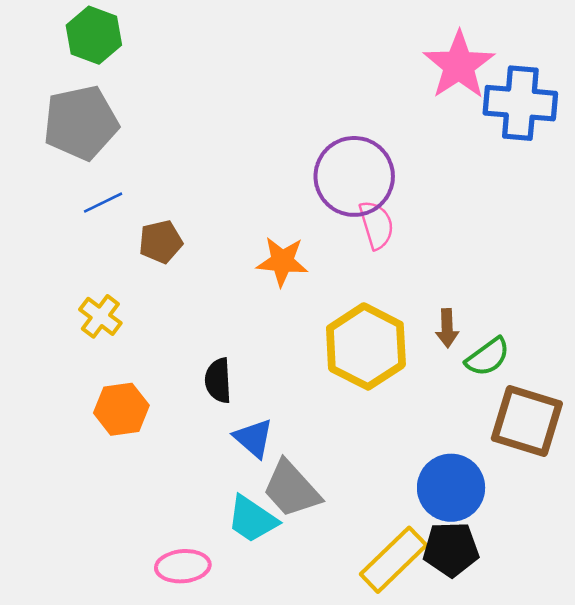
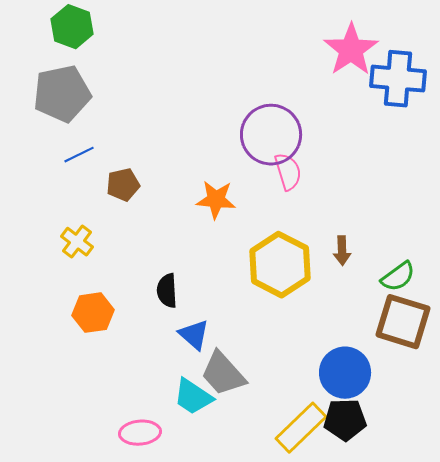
green semicircle: (488, 357) -> (398, 277), moved

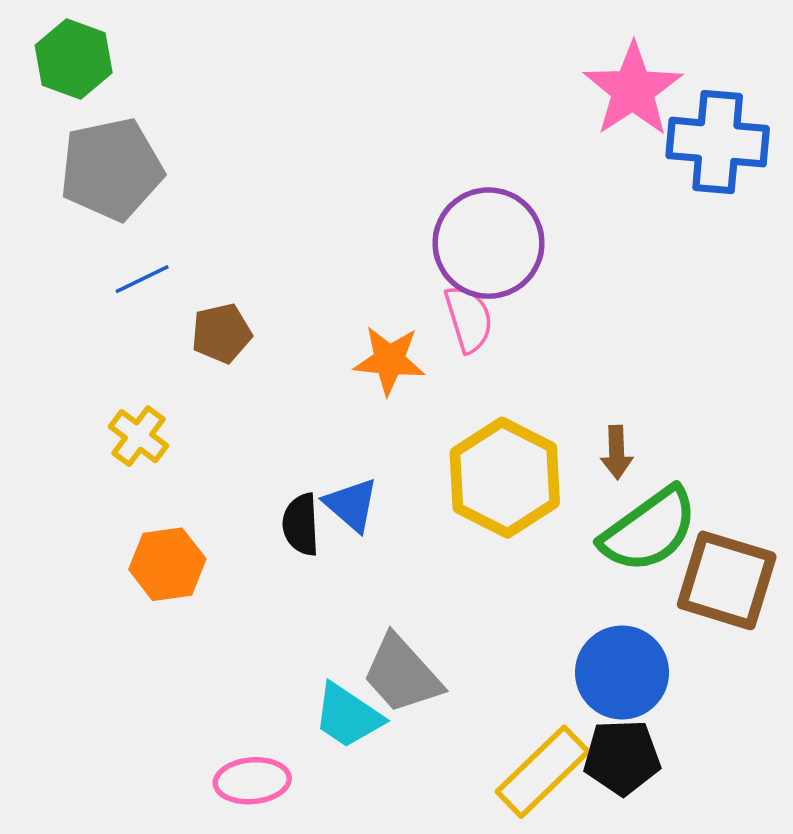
green hexagon: (72, 27) -> (74, 59), moved
pink semicircle: (288, 172) -> (469, 319), moved
green semicircle: (398, 277) -> (649, 530), moved, size x1.6
blue triangle: (194, 335) -> (351, 505), moved

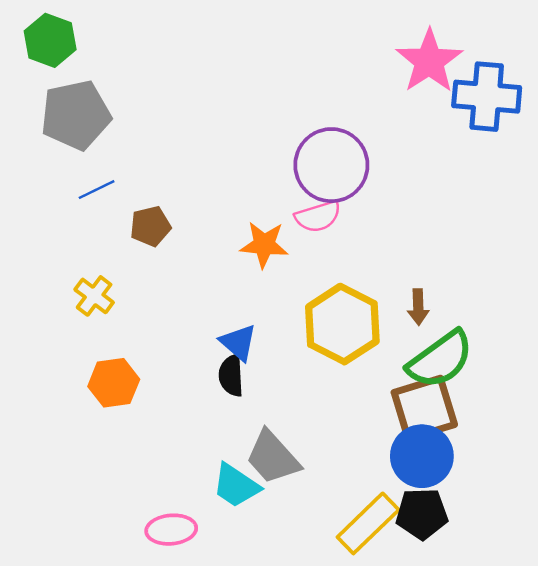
pink semicircle: (469, 319) -> (318, 216), turned 90
black semicircle: (301, 525) -> (231, 375), moved
brown square: (727, 580) -> (424, 408), moved, turned -34

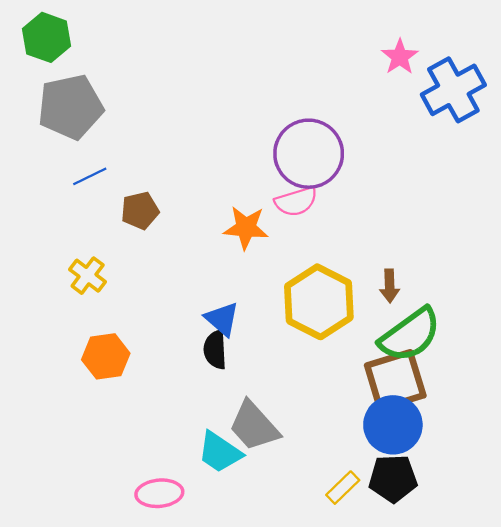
pink star: (429, 61) -> (400, 57), size x0.6
blue cross: (487, 97) -> (453, 90), turned -34
yellow rectangle: (368, 523) -> (343, 488), size x0.6

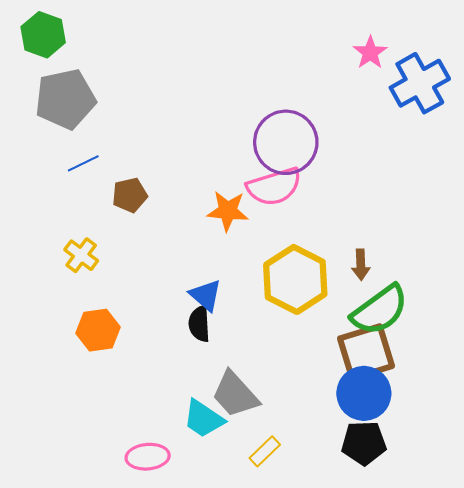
pink semicircle: (296, 202) -> (274, 187), size x1.4
yellow rectangle: (343, 488) -> (265, 451), moved

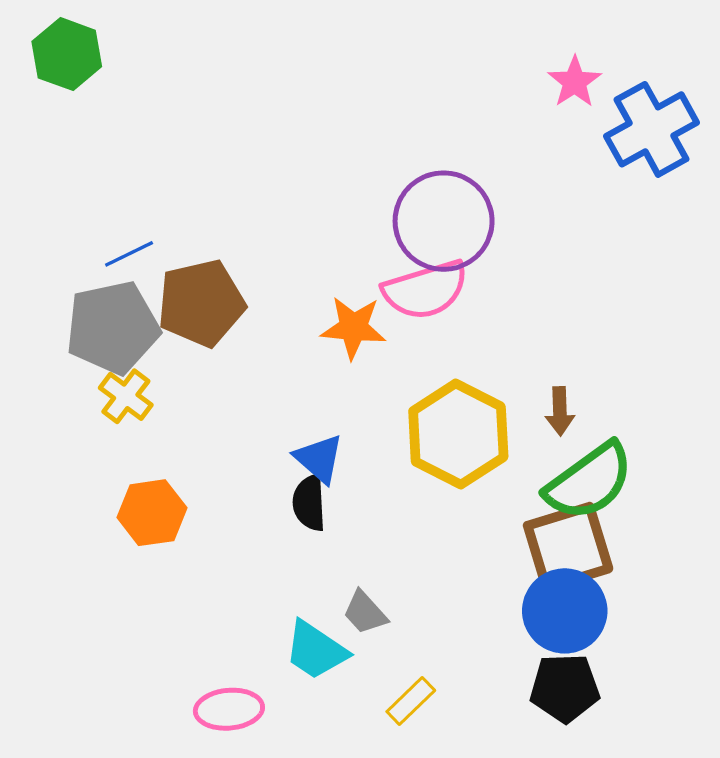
gray pentagon: (65, 99) -> (113, 328), moved
brown pentagon: (130, 195) -> (201, 303), size x1.6
gray trapezoid: (235, 394) -> (365, 613), size x0.6

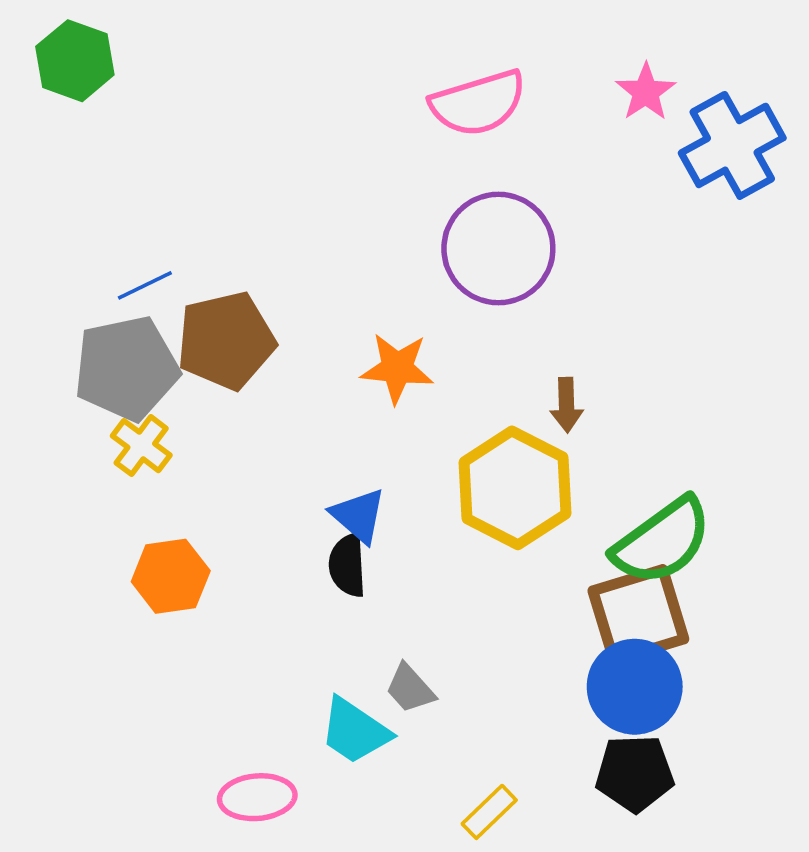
pink semicircle: (426, 290) -> (478, 103), moved
brown arrow: (560, 411) -> (567, 405), moved
yellow rectangle: (411, 701) -> (489, 812), moved

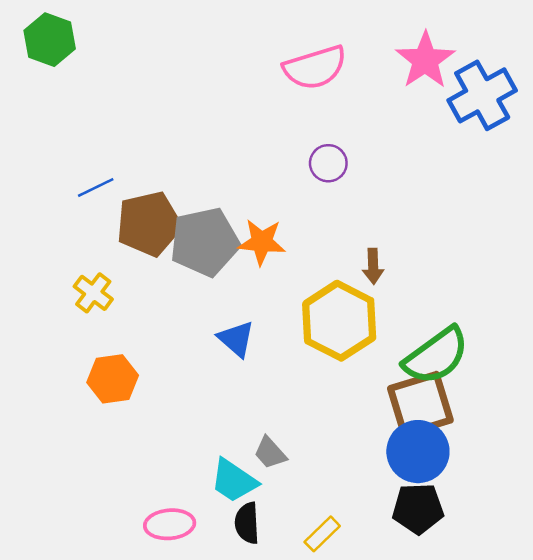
pink star: (646, 92) -> (425, 60), size x1.5
purple circle: (498, 249) -> (328, 163), size x0.5
gray pentagon: (126, 368) -> (205, 242), moved
black semicircle: (347, 565) -> (247, 523), moved

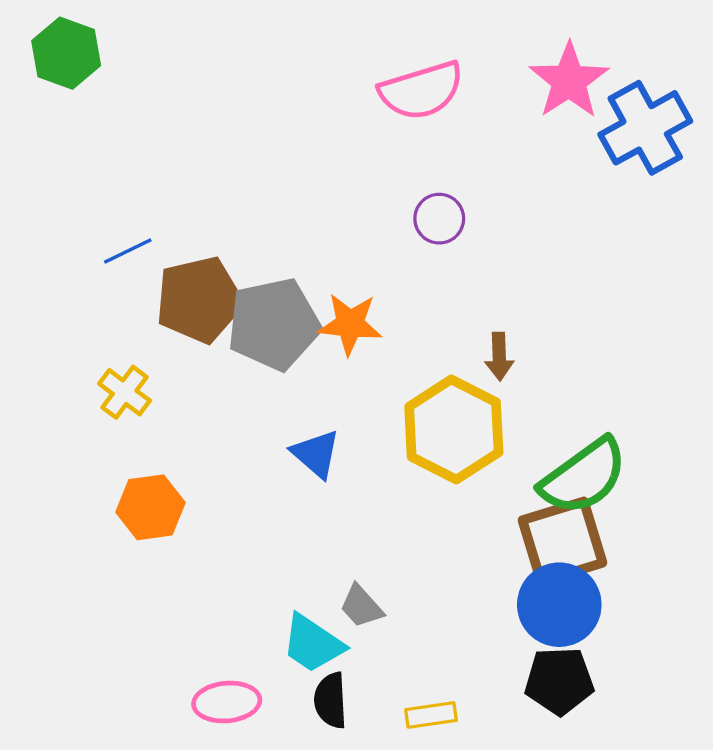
yellow rectangle: (322, 534) -> (431, 715), turned 36

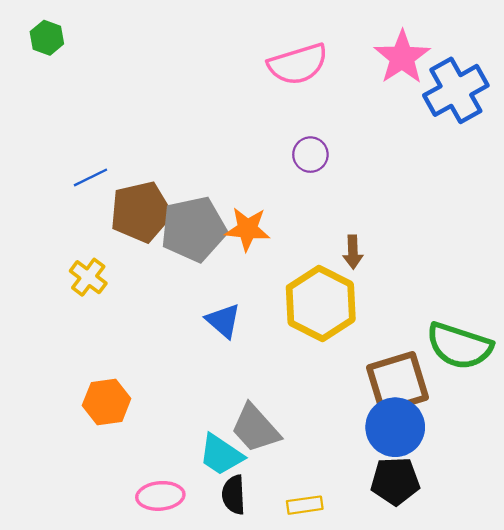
green hexagon: (66, 53) -> (47, 38), size x0.7
green semicircle: (584, 477) -> (459, 346), moved, turned 54
orange hexagon: (150, 507) -> (107, 402), moved
gray trapezoid: (361, 606) -> (255, 428), size x1.6

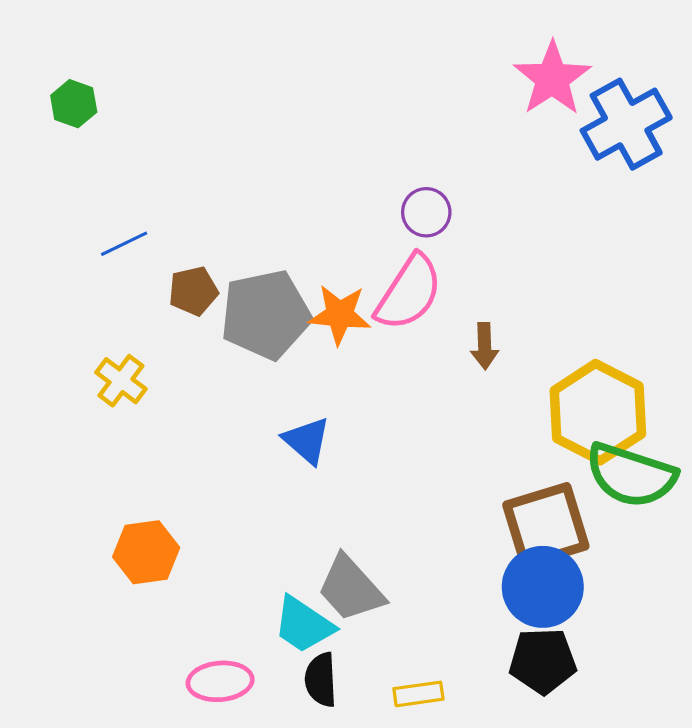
green hexagon: (47, 38) -> (74, 104), moved
pink semicircle: (298, 64) -> (409, 293), moved, turned -40
brown pentagon: (141, 212) -> (193, 291), size x0.6
yellow hexagon: (321, 303) -> (598, 412), moved

